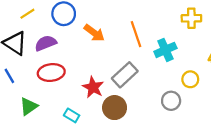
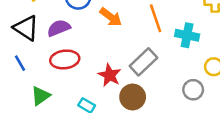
cyan cross: (165, 50) -> (187, 35), turned 35

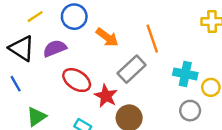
cyan cross: (187, 35) -> (185, 74), moved
red ellipse: (65, 59) -> (77, 80), moved, turned 40
gray rectangle: (143, 62) -> (132, 69), moved

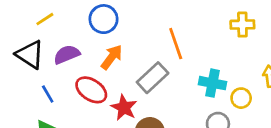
blue circle: (74, 17) -> (104, 19), moved
orange arrow: (107, 37) -> (112, 57), moved, turned -90
blue line: (16, 84) -> (48, 94), moved

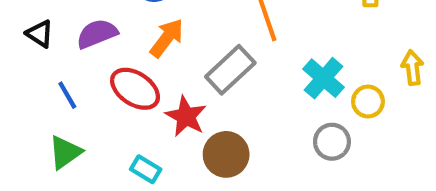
black triangle: (30, 54) -> (40, 34), size x0.6
cyan cross: (212, 83) -> (323, 78), turned 30

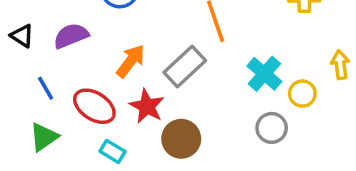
orange arrow: (167, 38) -> (131, 61), moved
red ellipse: (135, 89) -> (94, 106), moved

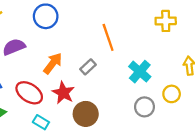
gray rectangle: (185, 66) -> (88, 67), size x0.6
yellow circle: (302, 94) -> (172, 94), moved

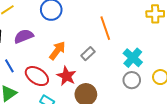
gray circle: (144, 107) -> (132, 80), moved

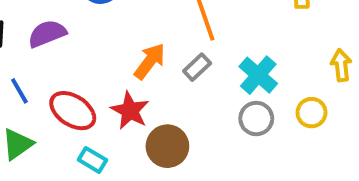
orange arrow: (57, 51) -> (150, 61), moved
gray rectangle: (88, 54) -> (197, 67), moved

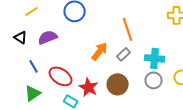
cyan cross: (258, 75) -> (155, 58), turned -36
red star: (130, 111) -> (89, 87), moved
brown circle: (167, 146) -> (118, 84), moved

